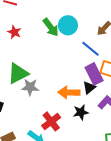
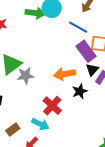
green arrow: (51, 27) -> (35, 13), turned -36
black triangle: (89, 88) -> (92, 70), moved

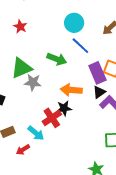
green arrow: (35, 13) -> (57, 59), moved
blue line: (78, 27) -> (80, 46), moved
black star: (80, 91) -> (64, 108), moved

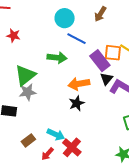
gray star: (33, 82) -> (28, 92), moved
red cross: (52, 118) -> (72, 147), moved

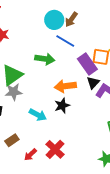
brown arrow: (100, 14) -> (71, 19), moved
cyan arrow: (56, 135) -> (38, 115), moved

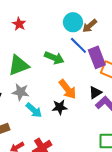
purple rectangle: (87, 64) -> (97, 57), moved
orange arrow: (65, 86) -> (68, 89), turned -135
gray star: (14, 92) -> (21, 92), moved

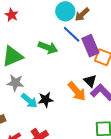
orange arrow: (68, 89) -> (77, 91), moved
black triangle: (95, 93) -> (90, 81), turned -40
black star: (60, 107) -> (46, 100), moved

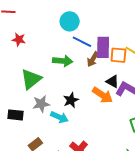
brown arrow: (82, 14) -> (93, 59), moved
purple rectangle: (90, 46) -> (103, 47), turned 40
black star: (46, 100) -> (71, 100), moved

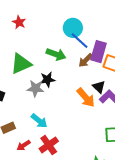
cyan circle: (70, 21) -> (73, 28), moved
black star: (71, 100) -> (47, 80), moved
gray star: (41, 104) -> (35, 88), moved
cyan arrow: (59, 117) -> (39, 121), moved

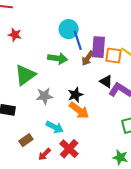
blue line: (80, 41) -> (78, 40), turned 42
black star: (47, 80) -> (75, 95), moved
orange arrow: (86, 98) -> (79, 110), moved

